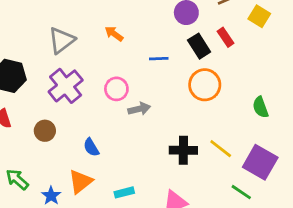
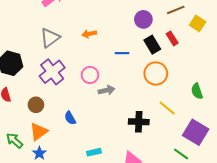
orange arrow: (114, 34) -> (89, 34), turned -48
yellow line: (221, 149) -> (167, 108), moved
orange triangle: (80, 181) -> (39, 132), moved

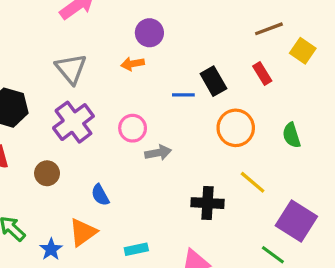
purple circle: (143, 19) -> (149, 33), moved
gray triangle: (50, 38) -> (71, 69), turned -35
black rectangle: (152, 45) -> (213, 81), moved
green semicircle: (197, 91) -> (292, 135), moved
orange triangle: (39, 132) -> (83, 232), moved

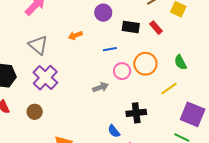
purple circle: (149, 33) -> (103, 13), moved
black rectangle: (213, 81) -> (131, 27), moved, turned -42
pink circle: (133, 128) -> (122, 71), moved
yellow line: (253, 182) -> (169, 89), moved, turned -66
blue semicircle: (100, 195) -> (114, 131), moved

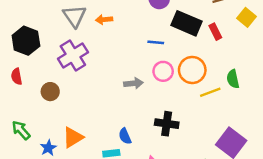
black rectangle: (131, 27) -> (187, 23), size x1.4
orange arrow: (75, 35) -> (104, 20), moved
yellow line: (169, 89) -> (210, 92), moved
blue semicircle: (114, 131) -> (125, 136), moved

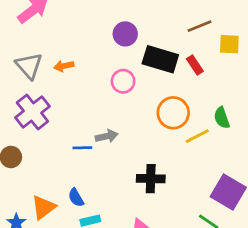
yellow square: (247, 17) -> (229, 44), turned -30
blue line: (156, 42) -> (82, 148), moved
pink circle: (163, 71) -> (123, 81), moved
blue semicircle: (125, 136) -> (76, 198), moved

